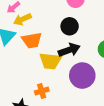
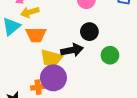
black circle: (70, 26) -> (89, 32), moved
purple circle: (82, 76) -> (53, 78), moved

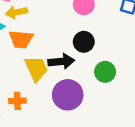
yellow trapezoid: (51, 58) -> (36, 69), turned -135
purple circle: (53, 78) -> (68, 95), moved

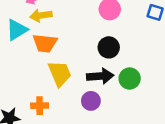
black arrow: (61, 61) -> (100, 76), moved
purple circle: (68, 95) -> (91, 101), size x0.6

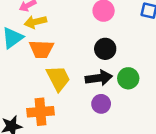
purple circle: (91, 101) -> (101, 104), moved
orange cross: (40, 106) -> (41, 112), size x1.5

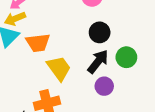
yellow arrow: (35, 22) -> (15, 19), moved
black arrow: (99, 78) -> (98, 62), turned -35

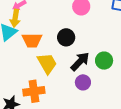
yellow arrow: (15, 19) -> (15, 18), turned -66
black circle: (100, 32) -> (66, 37), moved

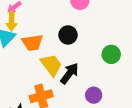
black arrow: (80, 61) -> (69, 73), moved
purple circle: (83, 82) -> (94, 95), moved

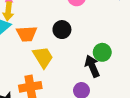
black arrow: (69, 73) -> (92, 66), moved, turned -65

